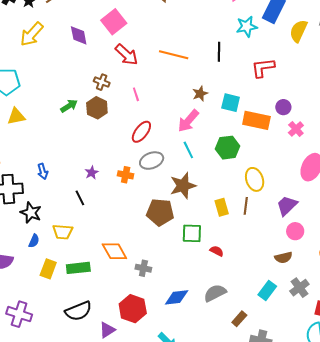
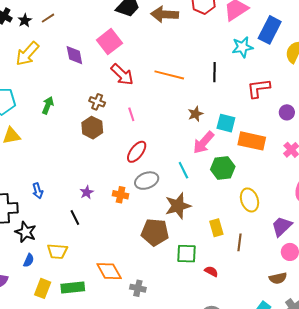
green arrow: (69, 106) -> (48, 105), moved, turned -36
purple circle: (283, 107) -> (287, 112), moved
pink arrow: (188, 121) -> (203, 143), moved
brown line: (246, 206) -> (239, 242), moved

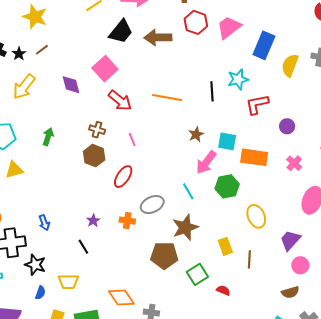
cyan star: (242, 47) -> (238, 79), moved
red ellipse: (137, 152) -> (123, 177), moved
green square: (186, 254) -> (197, 274), turned -30

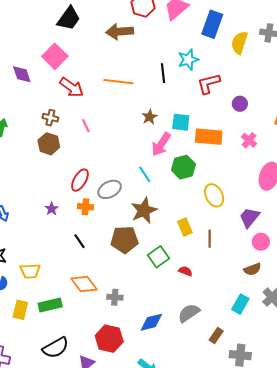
brown arrow: (158, 37) -> (120, 32), moved
red ellipse: (123, 177) -> (80, 180), moved
black line: (83, 247) -> (80, 241), moved

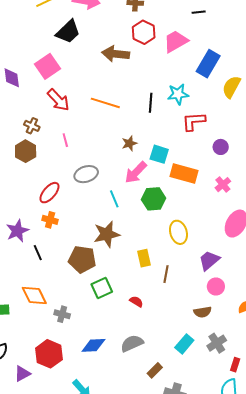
gray ellipse: (110, 189) -> (86, 174), moved
purple star: (52, 209) -> (17, 231), moved, size x1.6
green square: (159, 257) -> (102, 288), moved

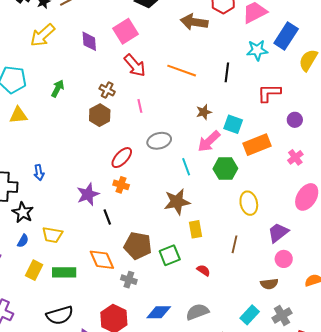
cyan star: (178, 94) -> (257, 50), moved
orange rectangle: (184, 174) -> (257, 145), turned -40
yellow rectangle: (144, 258) -> (195, 229), moved
brown pentagon: (82, 259) -> (138, 246), moved

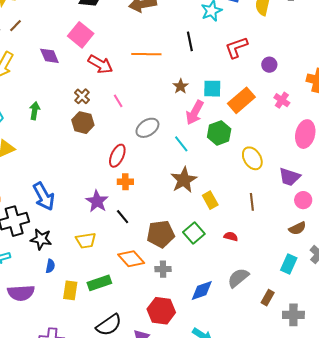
brown cross: (107, 90) -> (82, 96), turned 35
blue arrow: (39, 173) -> (44, 196), size x1.8
purple trapezoid: (278, 233) -> (290, 177), turned -105
yellow trapezoid: (52, 235) -> (86, 240), moved

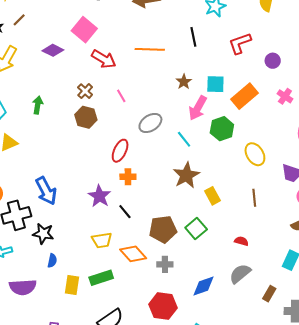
purple diamond: (49, 56) -> (53, 50), turned -40
red semicircle: (231, 236) -> (241, 241), moved
yellow trapezoid: (86, 240) -> (102, 240), moved

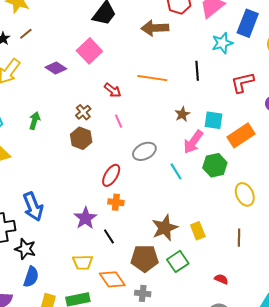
red arrow: (104, 59) -> (113, 90), moved, size x0.7
brown star: (186, 175) -> (165, 228), moved
blue semicircle: (52, 261) -> (31, 277), size x1.5

